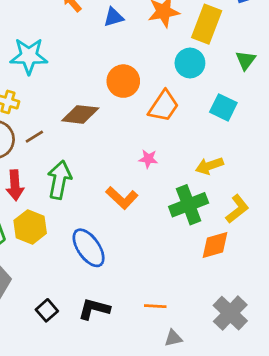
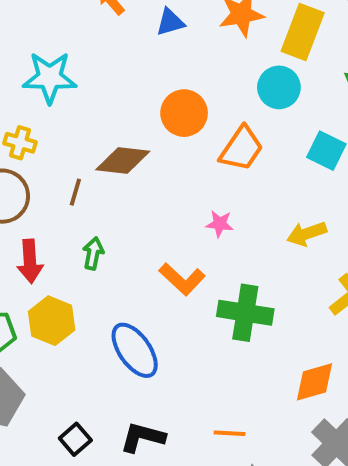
brown line: (34, 137) -> (75, 192), moved, turned -42
green arrow: (59, 180) -> (93, 253), size x0.6
green cross: (189, 205) -> (245, 313), moved, turned 30
orange diamond: (215, 245) -> (315, 382), moved

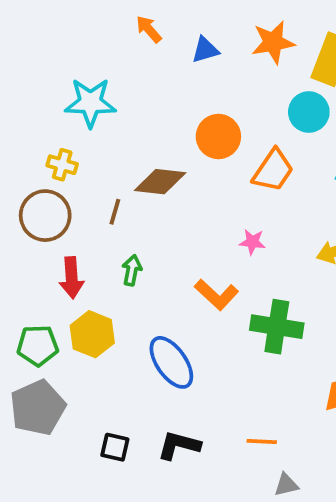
black square: (75, 439) -> (115, 447), turned -36

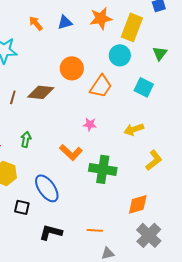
orange arrow: (149, 29) -> (36, 23), moved
brown line: (115, 212) -> (13, 97), moved
black square: (115, 447) -> (22, 207), moved

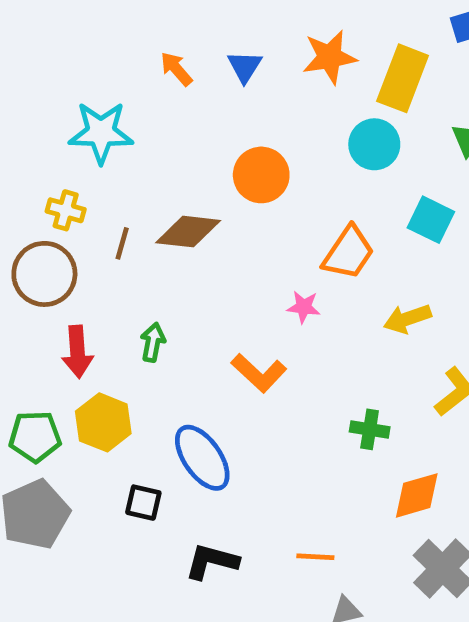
blue triangle: (65, 22) -> (245, 67), turned -42
orange trapezoid: (101, 86) -> (348, 253), moved
green cross: (103, 169) -> (370, 429), moved, size x0.6

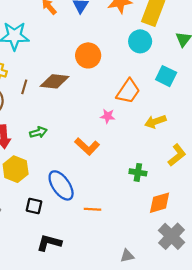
green arrow: (153, 342) -> (38, 132), turned 63
orange line: (315, 557) -> (92, 209), moved
black L-shape: (212, 561) -> (49, 243), moved

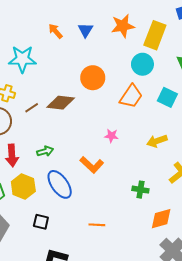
brown line: (24, 87) -> (32, 108), turned 40
orange trapezoid: (128, 91) -> (131, 96), moved
blue ellipse: (61, 185) -> (60, 184), moved

